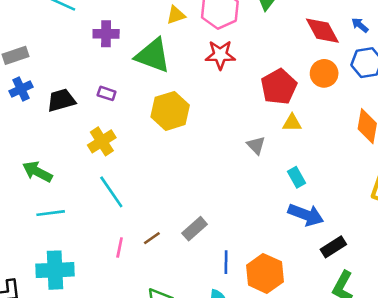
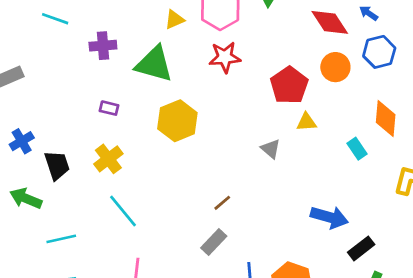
blue cross: (21, 89) -> (22, 141), moved
black trapezoid: (61, 100) -> (57, 165), moved, turned 92
green arrow: (37, 172) -> (26, 198), moved
cyan rectangle: (296, 177) -> (357, 149), moved
brown line: (152, 238) -> (222, 203), moved

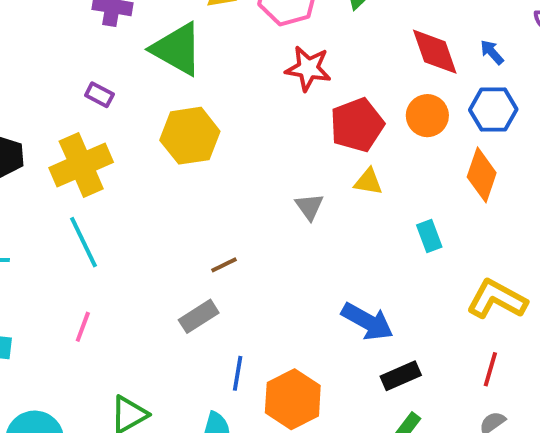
red star: (225, 57) -> (308, 68), moved
orange diamond: (386, 119) -> (482, 175), moved
yellow cross: (108, 159) -> (81, 165), size x1.4

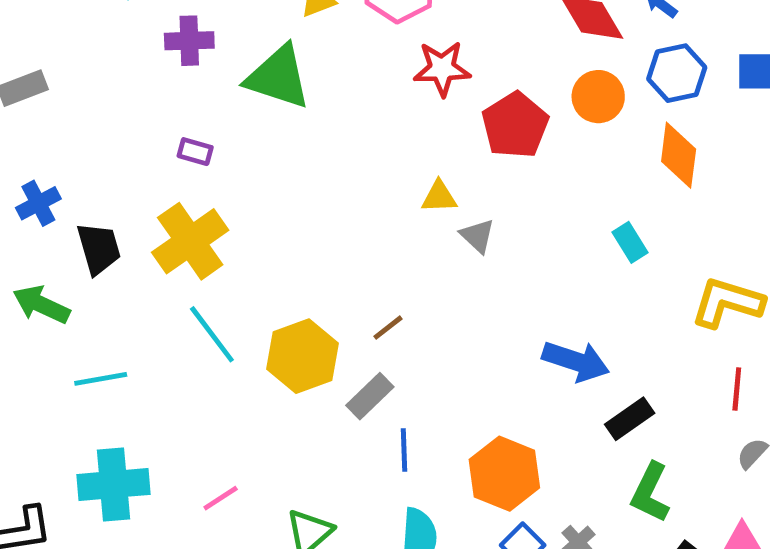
yellow hexagon: (190, 136) -> (303, 356), moved
yellow triangle: (368, 182) -> (439, 197), moved
pink line: (83, 327) -> (221, 498), moved, turned 48
blue line: (238, 373) -> (404, 450), moved

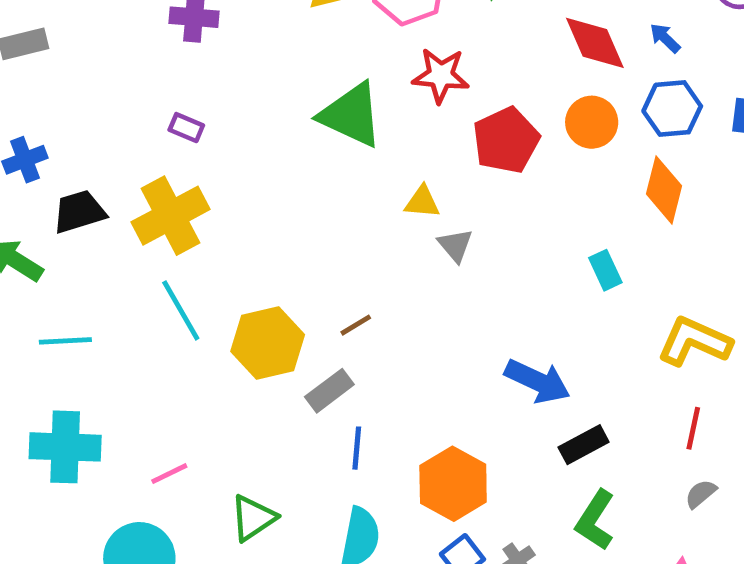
green triangle: (278, 77) -> (351, 115), moved
black trapezoid: (99, 248) -> (79, 212), turned -98

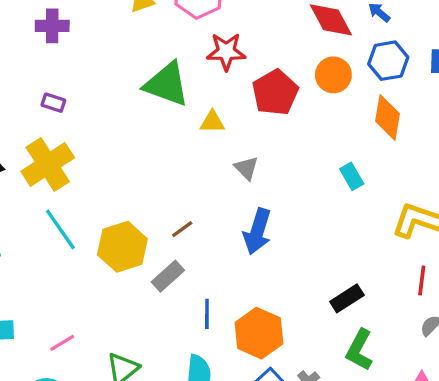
yellow triangle: (422, 202) -> (212, 122), moved
blue arrow: (537, 381) -> (257, 231), moved, turned 87
blue line: (357, 448) -> (207, 314), moved

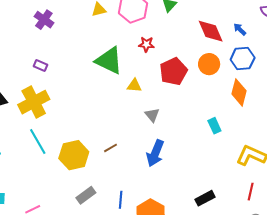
purple cross: (52, 26) -> (44, 20), turned 30
red star: (226, 52) -> (146, 44), size x0.7
gray rectangle: (168, 276) -> (86, 195), moved

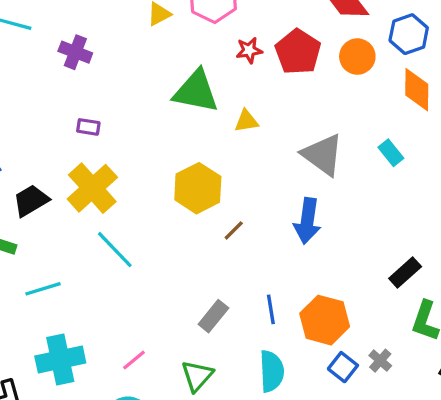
red pentagon: (173, 71) -> (298, 52), moved
gray triangle: (152, 115) -> (323, 155), moved, size x1.8
yellow hexagon: (74, 155) -> (198, 188), moved

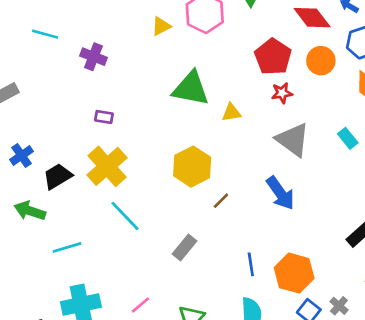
red star: (249, 50) -> (282, 93), moved
blue arrow: (307, 221) -> (280, 193), turned -44
gray rectangle: (213, 316) -> (184, 247), moved

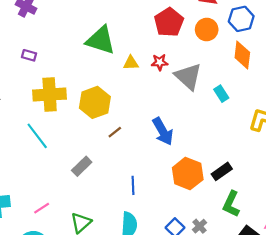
red star: (282, 93) -> (160, 62), moved
gray triangle: (293, 140) -> (188, 76), moved
yellow cross: (107, 166) -> (50, 95), moved, turned 32
orange hexagon: (294, 273) -> (188, 174), moved

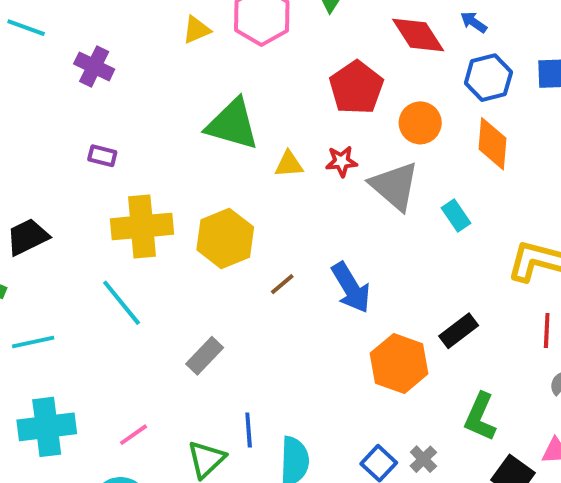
orange circle: (207, 29) -> (420, 123), moved
brown line: (115, 132) -> (282, 284), moved
black rectangle: (222, 171) -> (459, 331), moved
blue line: (133, 185) -> (249, 430), moved

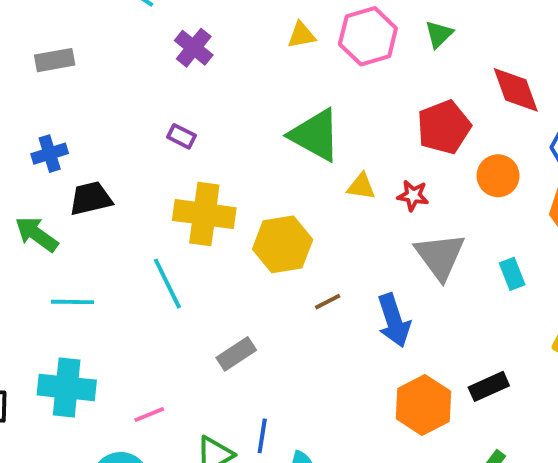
gray triangle: (395, 186) -> (440, 256), moved

